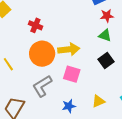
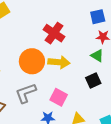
red cross: (35, 25) -> (54, 33), moved, size x1.5
pink square: (72, 74) -> (59, 97), moved

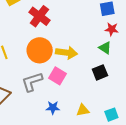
red cross: (54, 33) -> (39, 16), moved
pink square: (59, 97) -> (58, 76), moved

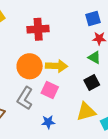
red cross: (39, 16) -> (38, 29), moved, turned -35
gray L-shape: (32, 82) -> (25, 98), turned -35
yellow triangle: (83, 110) -> (86, 112), moved, size x1.5

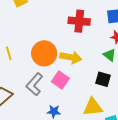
red cross: (38, 29) -> (79, 21), moved
black square: (92, 83) -> (103, 79), turned 35

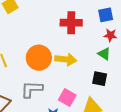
pink square: (60, 80) -> (67, 98), moved
gray L-shape: (34, 84) -> (32, 89), turned 55

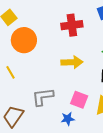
orange circle: (39, 58) -> (24, 40), moved

